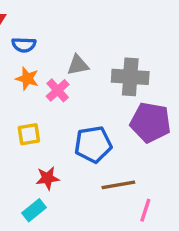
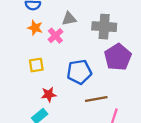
purple pentagon: (150, 122) -> (118, 57), turned 30

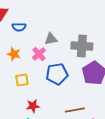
orange star: (35, 28) -> (14, 54), moved
blue pentagon: (79, 72) -> (57, 74), moved

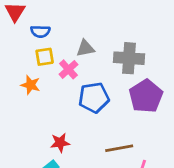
orange star: (14, 54) -> (30, 85), moved
yellow square: (22, 80) -> (45, 57), moved

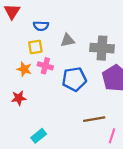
blue semicircle: (40, 31) -> (41, 26), moved
pink cross: (68, 69) -> (45, 66), moved, turned -32
red star: (60, 143) -> (19, 98), moved

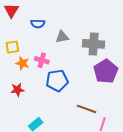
yellow square: (35, 47) -> (12, 47), moved
blue pentagon: (74, 79) -> (57, 81), moved
brown line: (94, 119) -> (86, 109), turned 30

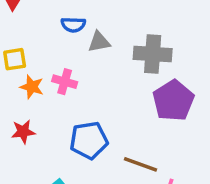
blue semicircle: (38, 24) -> (73, 25), moved
blue pentagon: (57, 81) -> (89, 140), moved

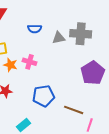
gray triangle: (99, 42) -> (59, 38), moved
gray cross: (153, 54) -> (81, 34), moved

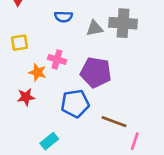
orange star: (10, 65) -> (38, 72), moved
purple pentagon: (93, 73) -> (96, 72), moved, turned -30

